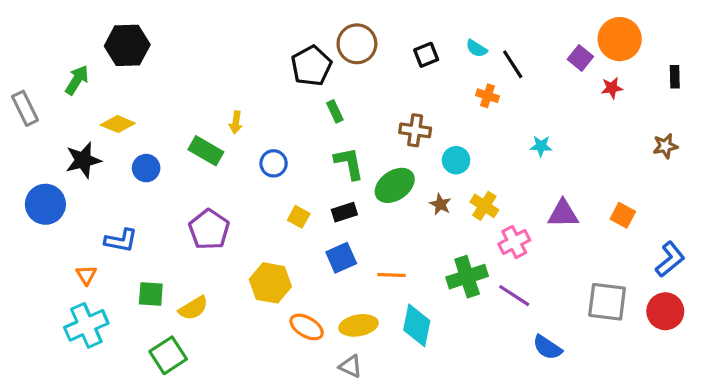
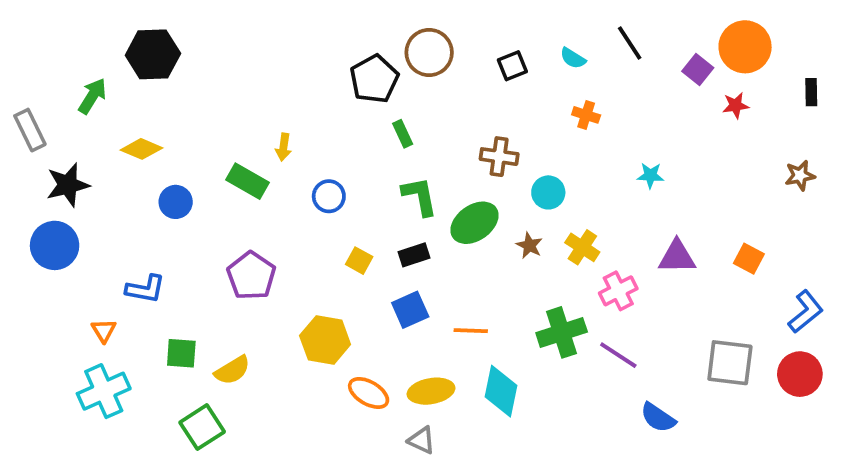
black line: (513, 64) -> (630, 43), moved
black star: (83, 160) -> (68, 185), moved

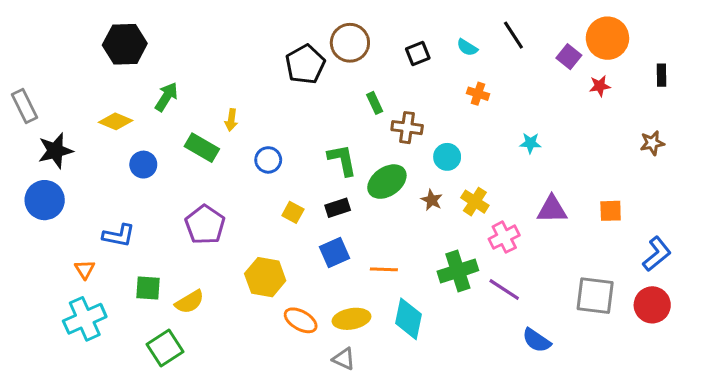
green arrow: (92, 96) -> (166, 97), moved
green rectangle: (403, 134) -> (375, 103), moved
orange square: (749, 259) -> (611, 211), turned -30

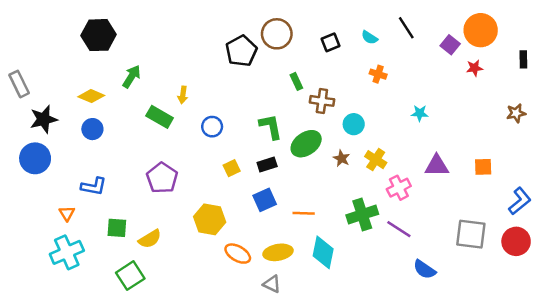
blue circle: (143, 165) -> (92, 129), moved
yellow square: (293, 212) -> (232, 168), turned 35

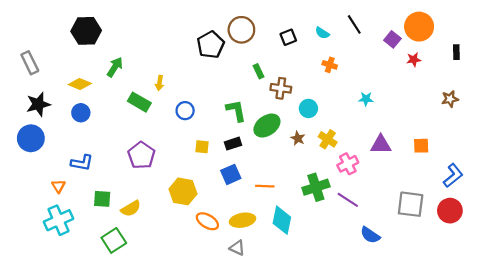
gray rectangle: (19, 84) -> (30, 63), moved
yellow square: (232, 168) -> (202, 147), turned 32

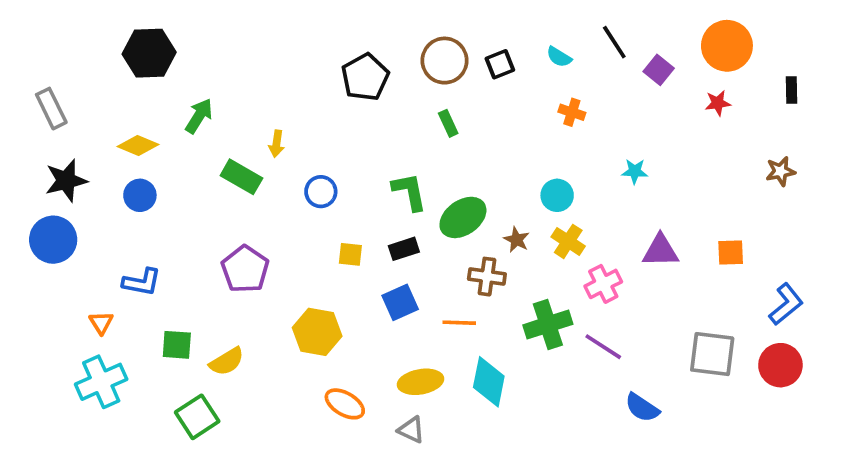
brown circle: (241, 30) -> (444, 61), moved
purple square: (392, 39) -> (659, 70), moved
brown cross: (281, 88) -> (487, 277), moved
cyan circle: (308, 108) -> (557, 195), moved
orange ellipse: (207, 221) -> (345, 404), moved

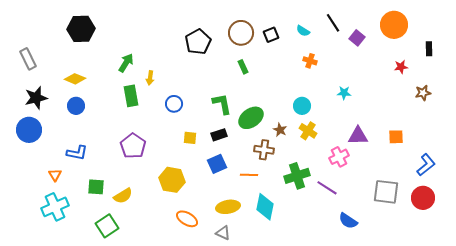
red star: (718, 103) -> (401, 67), moved
green arrow: (199, 116) -> (126, 63), moved
green rectangle: (241, 177) -> (131, 96), turned 50
pink cross: (603, 284) -> (339, 157), moved

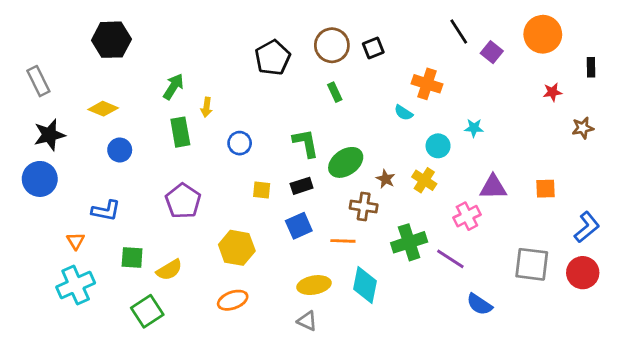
cyan semicircle: (303, 31) -> (404, 113), moved
orange cross: (310, 61) -> (427, 84), size x1.5
blue circle: (76, 106) -> (120, 150), moved
cyan circle: (302, 106) -> (438, 146), moved
orange ellipse: (187, 219) -> (233, 300), moved, turned -50

